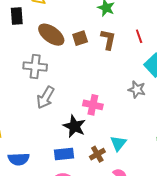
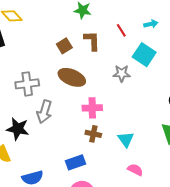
brown ellipse: (51, 35) -> (72, 77), moved
gray star: (137, 90) -> (122, 73), moved
black star: (74, 126) -> (18, 129), moved
brown cross: (97, 154) -> (93, 134), moved, turned -35

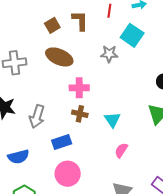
red line: (121, 30) -> (109, 11), turned 40
gray arrow: (44, 112) -> (37, 116), moved
pink semicircle: (135, 170) -> (121, 150), turned -84

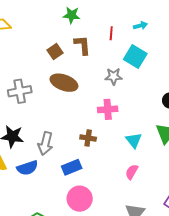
pink cross: (79, 88) -> (108, 109), moved
cyan triangle: (112, 120) -> (134, 140), moved
blue semicircle: (18, 157) -> (27, 168), moved

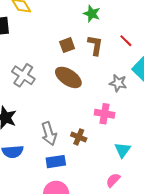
red line: (111, 33) -> (126, 41), turned -64
gray cross: (20, 91) -> (23, 75), turned 30
gray arrow: (45, 143) -> (49, 134), moved, turned -45

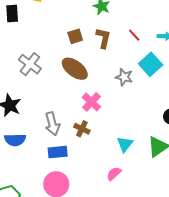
pink cross: (105, 114) -> (91, 102), moved, turned 30

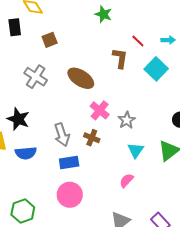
brown square: (75, 36) -> (50, 40), moved
brown L-shape: (103, 38) -> (120, 58), moved
gray star: (124, 77) -> (127, 120), moved, turned 30

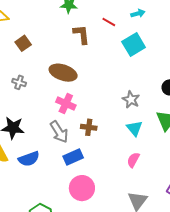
brown L-shape: (120, 58) -> (81, 34), moved
cyan square: (156, 69) -> (134, 44), turned 30
gray cross: (36, 77) -> (19, 82), size x0.6
pink cross: (100, 110) -> (66, 104), moved
gray star: (127, 120) -> (131, 100), moved

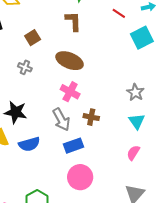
brown L-shape: (81, 34) -> (73, 21), moved
brown square: (23, 43) -> (33, 38), moved

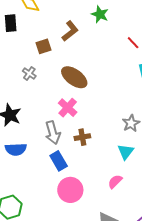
brown L-shape: (73, 21) -> (70, 31), moved, turned 40
brown cross: (91, 117) -> (82, 137), turned -35
blue rectangle: (74, 146) -> (59, 161), turned 66
pink circle: (80, 177) -> (70, 190), moved

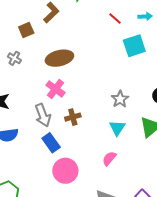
brown ellipse: (74, 77) -> (59, 58), turned -44

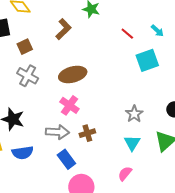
cyan arrow: (145, 16) -> (157, 31), turned 48
brown square: (26, 30) -> (25, 47), moved
gray cross: (14, 58) -> (28, 76), size x1.5
gray arrow: (43, 115) -> (57, 132), turned -65

